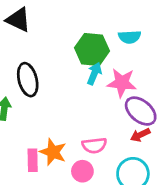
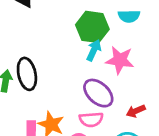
black ellipse: (28, 80) -> (27, 74), moved
purple ellipse: (141, 111) -> (98, 93), moved

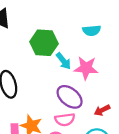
green hexagon: (92, 27) -> (44, 43), moved
cyan arrow: (94, 50) -> (64, 61), turned 120

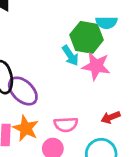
green hexagon: (44, 43) -> (87, 37), moved
purple ellipse: (70, 97) -> (23, 91), moved

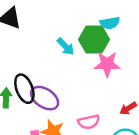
cyan arrow: (70, 56) -> (66, 47), moved

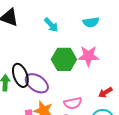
green hexagon: (94, 40) -> (64, 59), moved
cyan arrow: (66, 47) -> (51, 25), moved

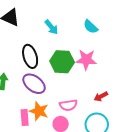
cyan semicircle: (91, 22) -> (91, 27), turned 49
black ellipse: (20, 75) -> (30, 56), moved

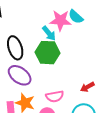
cyan arrow: (51, 27) -> (49, 33), moved
pink star: (86, 60) -> (60, 20), moved

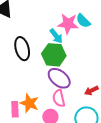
purple ellipse: (20, 75) -> (59, 78), moved
pink semicircle: (55, 96) -> (59, 98), turned 84

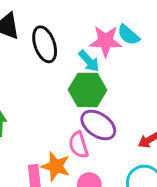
black ellipse: (22, 49) -> (45, 44), moved
pink semicircle: (59, 98) -> (79, 145), moved

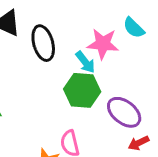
cyan semicircle: (128, 35) -> (134, 28), moved
purple ellipse: (98, 125) -> (124, 112), moved

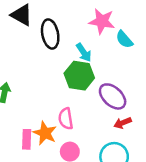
cyan semicircle: (134, 28) -> (124, 39), moved
pink star: (103, 44) -> (102, 21), moved

